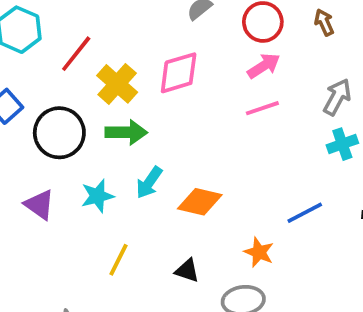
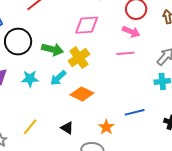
pink arrow: (264, 66) -> (131, 32), turned 42
yellow cross: (117, 84) -> (79, 58), moved
yellow line: (119, 260) -> (30, 127), moved

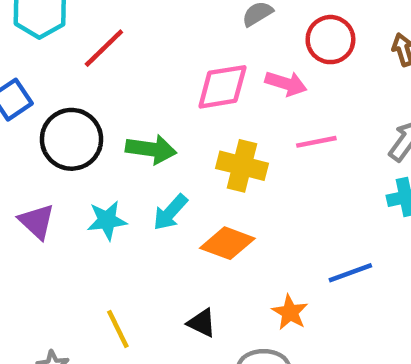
pink arrow: (131, 32) -> (286, 83), moved
yellow cross: (79, 58) -> (242, 166), moved, turned -35
yellow line: (30, 127) -> (118, 329), turned -60

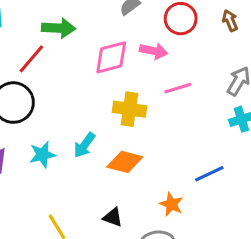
red line: (104, 48) -> (31, 59), moved
green arrow: (151, 149) -> (59, 28), moved

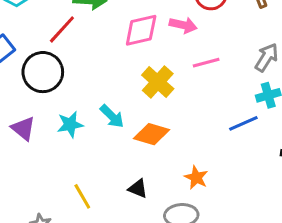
yellow cross: (130, 109) -> (158, 82), turned 32
cyan arrow: (84, 145) -> (112, 116), turned -84
blue line: (209, 174) -> (243, 123), moved

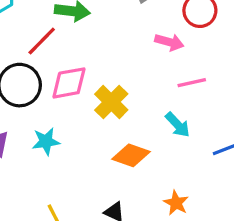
pink diamond: (141, 30) -> (69, 83), moved
yellow cross: (158, 82) -> (111, 102), moved
cyan arrow: (112, 116) -> (178, 125), moved

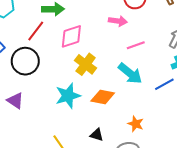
pink diamond: (69, 83) -> (71, 36), moved
cyan arrow: (178, 125) -> (130, 73), size x1.4
cyan star: (46, 141) -> (68, 96), moved, size x1.4

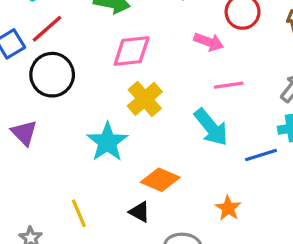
red line: (36, 31) -> (47, 29), moved
cyan star: (68, 96) -> (107, 142), turned -30
orange diamond: (103, 97) -> (160, 180), moved
orange star: (136, 124) -> (228, 208), moved

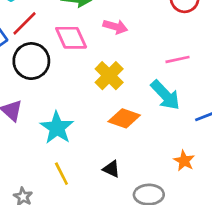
pink arrow: (209, 42) -> (115, 27), moved
pink diamond: (132, 51) -> (71, 38), moved, turned 76
cyan star: (107, 142) -> (57, 128), moved
orange diamond: (160, 180) -> (124, 118), moved

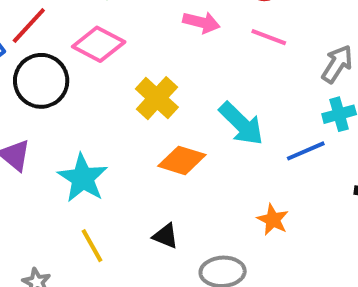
pink arrow: (115, 27) -> (201, 22), moved
pink diamond: (71, 38) -> (99, 44), turned -36
pink line: (177, 59) -> (269, 37), moved, turned 35

